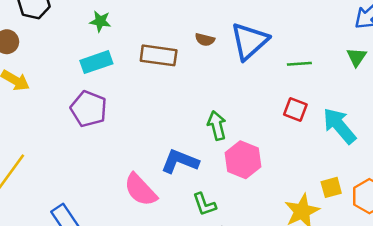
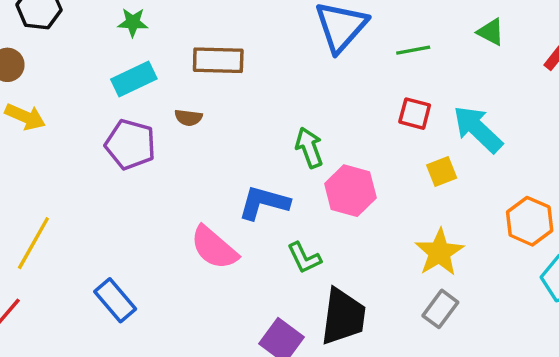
brown semicircle: (205, 40) -> (188, 118), moved
green triangle: (357, 57) -> (491, 32), turned -30
yellow square: (331, 187) -> (442, 171), moved

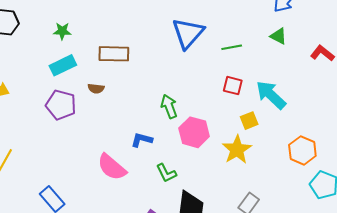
blue L-shape: (264, 203) -> (142, 140), size x0.7
yellow star: (439, 252) -> (237, 150), moved

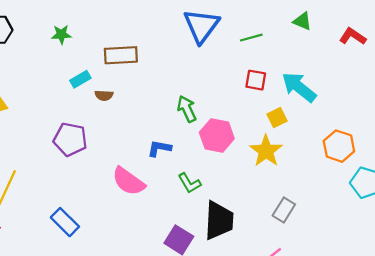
cyan rectangle: (63, 65) -> (80, 79), moved, size x0.7
purple pentagon: (61, 105) -> (70, 139), moved

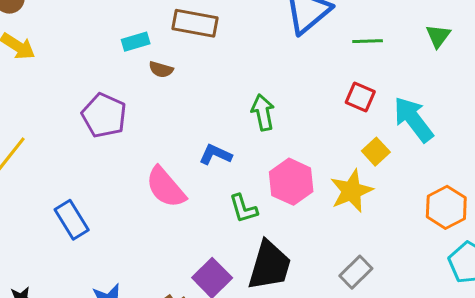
green triangle: (302, 21) -> (438, 36), turned 30
yellow square: (277, 118) -> (376, 152), turned -30
pink hexagon: (217, 135) -> (291, 182), moved

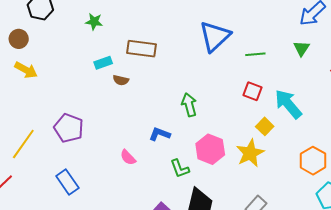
purple pentagon: (104, 115) -> (69, 128), moved
pink semicircle: (166, 187) -> (128, 157), size x0.6

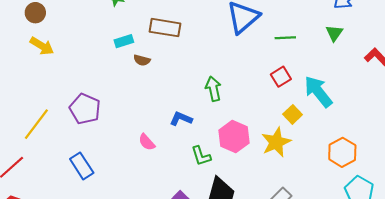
red square: (253, 91) -> (281, 77), turned 36

